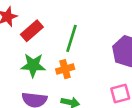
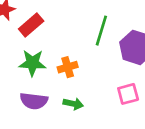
green line: (72, 38) -> (101, 31), moved

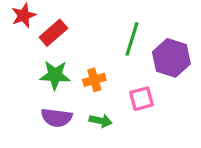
pink square: (128, 94) -> (141, 99), moved

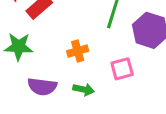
green star: (55, 75) -> (19, 47), moved

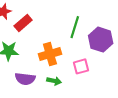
orange cross: (78, 51) -> (50, 54), size x1.5

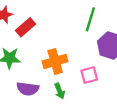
green line: (75, 27) -> (90, 19), moved
green arrow: (54, 81) -> (60, 91), turned 56

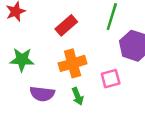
red rectangle: (25, 27) -> (66, 25), moved

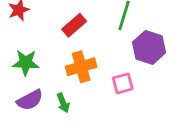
purple semicircle: (42, 94) -> (30, 100), moved, turned -35
green arrow: (78, 96) -> (63, 103), moved

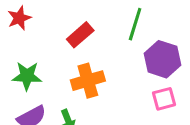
pink square: (123, 83) -> (164, 99), moved

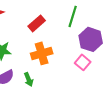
pink square: (164, 99) -> (83, 62), moved, turned -35

